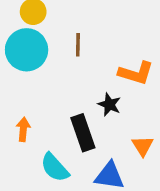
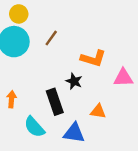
brown line: (78, 45) -> (51, 38), turned 35
orange triangle: (143, 146) -> (98, 111), turned -49

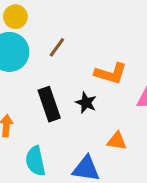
black rectangle: (55, 102) -> (49, 104), moved
cyan semicircle: (34, 127) -> (35, 161), turned 30

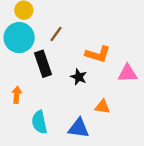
black rectangle: (49, 104) -> (43, 64), moved

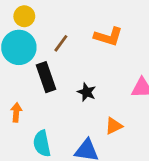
orange L-shape: (98, 54) -> (108, 37), moved
orange triangle: (103, 107) -> (114, 126), turned -35

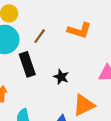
orange triangle: (114, 126) -> (84, 105), size x1.5

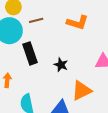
brown line: (40, 36) -> (36, 20), moved, turned 40

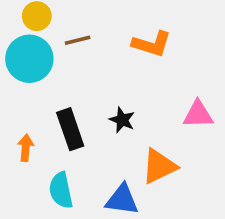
black rectangle: (30, 53) -> (70, 129), moved

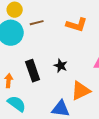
cyan semicircle: (61, 190) -> (17, 104), moved, turned 138

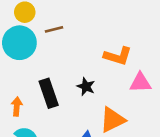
orange L-shape: (77, 25) -> (118, 56), moved

